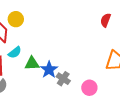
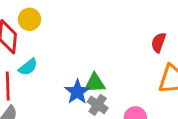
red semicircle: (106, 20) -> (159, 42), moved
green triangle: (32, 64) -> (95, 83), moved

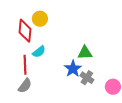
green triangle: (95, 83) -> (85, 53), moved

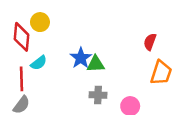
blue star: (73, 69) -> (81, 58), moved
gray cross: (87, 78) -> (98, 95), turned -32

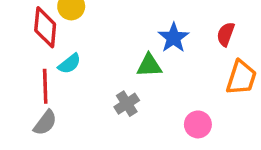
blue star: (81, 58) -> (174, 38), moved
gray cross: (98, 95) -> (127, 104), moved, turned -35

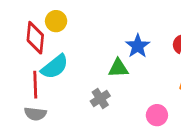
cyan semicircle: (69, 64) -> (55, 67), size x1.5
gray semicircle: (45, 123) -> (35, 114), turned 60

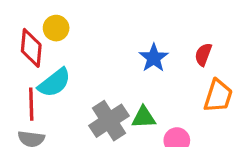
green triangle: (118, 68) -> (144, 117), moved
gray cross: (100, 99) -> (109, 121), size x1.6

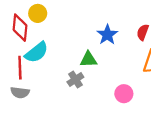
green triangle: (144, 117) -> (88, 59), moved
gray cross: (109, 121) -> (75, 80), size x0.6

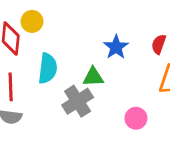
cyan semicircle: (36, 52) -> (48, 68), moved, turned -45
gray cross: (75, 80) -> (78, 101), size x1.5

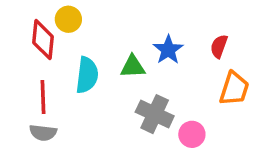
green triangle: (93, 77) -> (133, 67), moved
gray cross: (78, 101) -> (155, 114), moved, turned -32

